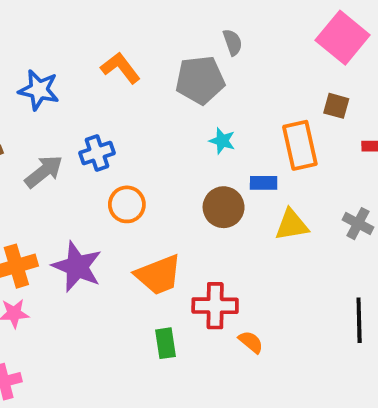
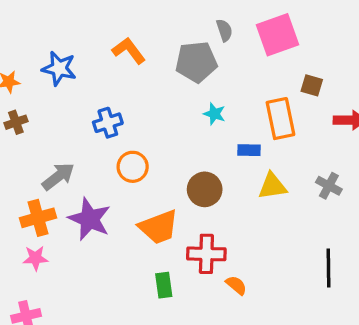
pink square: (343, 38) -> (277, 35), moved, turned 30
gray arrow: (44, 171) -> (58, 176), moved
brown circle: (224, 207) -> (205, 189), moved

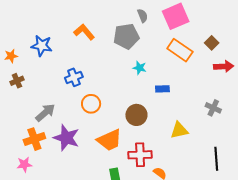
brown square: (312, 85) -> (212, 43), moved, turned 32
orange rectangle: (280, 119) -> (180, 50), moved, turned -40
yellow triangle: (272, 186) -> (179, 130), moved
pink star: (35, 258) -> (24, 164), moved

